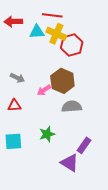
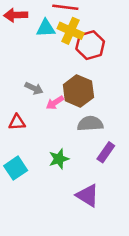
gray arrow: (17, 78) -> (34, 88), moved
cyan square: (13, 141) -> (16, 168), turned -30
purple rectangle: (84, 145) -> (106, 152), moved

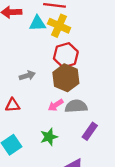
red hexagon: (90, 45) -> (66, 55), moved
gray arrow: (34, 88) -> (27, 76), turned -42
pink arrow: (55, 103) -> (56, 105), moved

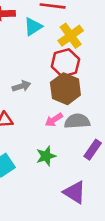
cyan triangle: (38, 23) -> (33, 27), turned -30
yellow cross: (59, 26) -> (71, 36), moved, turned 30

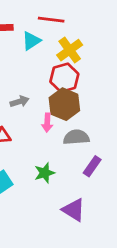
pink arrow: (54, 120) -> (47, 123), moved, turned -54

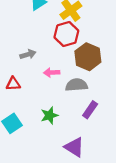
brown hexagon: (64, 104) -> (88, 57), moved
pink arrow: (47, 123) -> (52, 72), turned 84

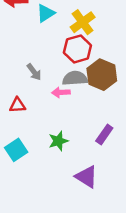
gray arrow: (28, 54) -> (34, 72), turned 70
gray semicircle: (77, 85) -> (75, 78), moved

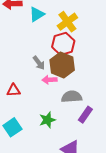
gray arrow: (34, 72) -> (39, 63), moved
brown hexagon: (102, 75) -> (62, 65), moved
gray semicircle: (75, 78) -> (72, 97), moved

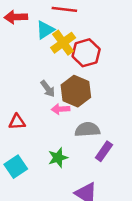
yellow cross: (67, 22) -> (63, 43), moved
red hexagon: (63, 44) -> (86, 53), moved

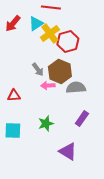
red arrow: (16, 17) -> (13, 24), moved, turned -48
gray semicircle: (87, 130) -> (76, 88), moved
cyan square: (16, 167) -> (13, 131), turned 36

